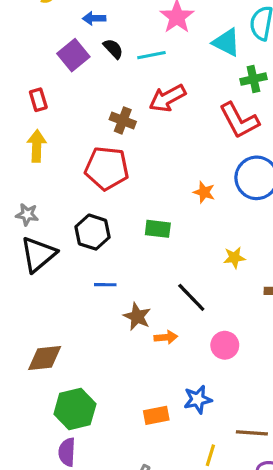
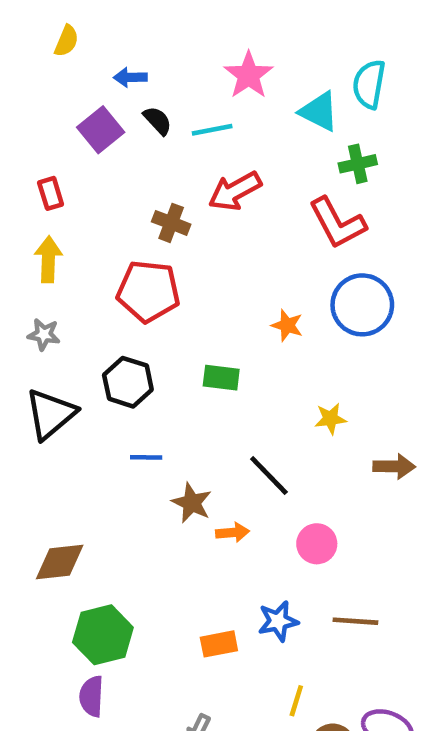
gray star: (27, 215) -> (44, 334), moved
brown line: (252, 433) -> (355, 621), moved

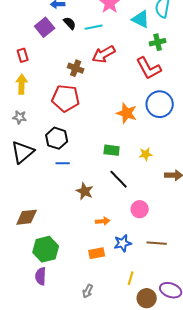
orange star: (287, 325) -> (127, 113), size x1.5
green rectangle: (221, 378) -> (112, 150), moved
blue line: (146, 457) -> (63, 163), moved
orange arrow: (233, 532) -> (103, 221), moved

